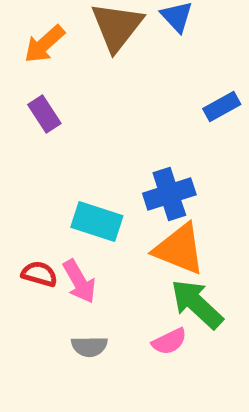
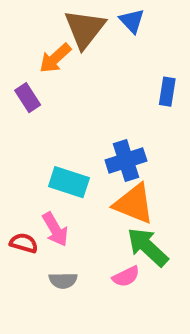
orange arrow: (44, 44) -> (55, 58), moved
blue rectangle: (222, 107) -> (167, 92), turned -52
red semicircle: (39, 274) -> (24, 243), moved

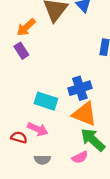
orange arrow: (55, 58) -> (26, 27), moved
pink arrow: (55, 229) -> (38, 129), turned -36

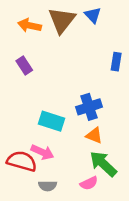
orange arrow: (26, 27) -> (29, 25), moved, turned 54
orange triangle: (85, 114) -> (94, 135), size x0.6
red semicircle: (19, 137) -> (22, 161), size x1.6

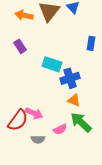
cyan rectangle: (51, 121) -> (52, 64), moved
red semicircle: (22, 161) -> (18, 120), turned 110
pink semicircle: (89, 183) -> (60, 129), moved

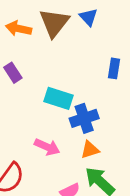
orange triangle: (74, 100) -> (90, 150), turned -40
pink arrow: (34, 113) -> (47, 147), moved

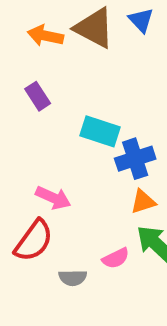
brown triangle: (54, 23) -> (94, 28), turned -40
pink arrow: (47, 147) -> (53, 198), moved

